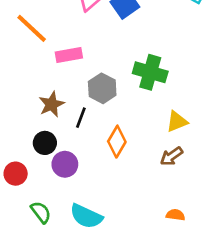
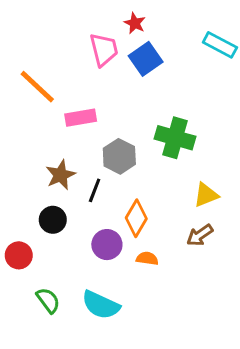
purple circle: (65, 164) -> (107, 245), moved
orange semicircle: (175, 215) -> (147, 258), moved

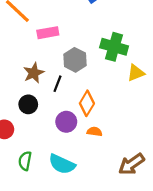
yellow triangle: (206, 195) -> (136, 73), moved
brown arrow: (200, 235) -> (131, 164), moved, size x1.4
green semicircle: (48, 300) -> (25, 161), turned -132

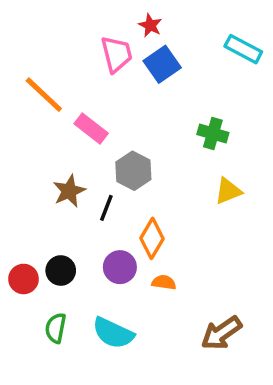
pink rectangle: (48, 33) -> (91, 128), turned 48
green cross: (114, 47) -> (213, 134), moved, size x0.7
black circle: (28, 104) -> (61, 271), moved

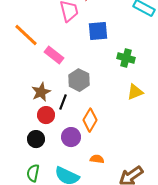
blue square: (162, 64) -> (98, 31), moved, turned 30
red circle: (24, 279) -> (46, 115), moved
orange semicircle: (164, 282) -> (97, 159), moved

